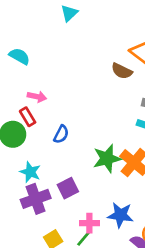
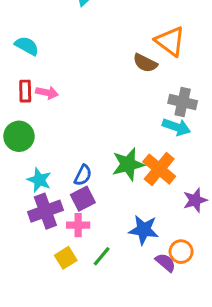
red rectangle: (28, 117) -> (25, 91), moved, turned 30
blue semicircle: (61, 134) -> (83, 175), moved
pink cross: (89, 223) -> (78, 225), moved

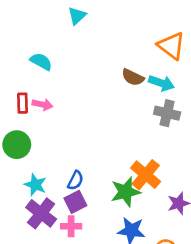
orange triangle: (170, 41) -> (171, 46), moved
cyan semicircle: (27, 46) -> (41, 62), moved
cyan arrow: (176, 127) -> (161, 83), moved
green star: (128, 164) -> (126, 192), moved
purple cross: (45, 211) -> (41, 213), turned -32

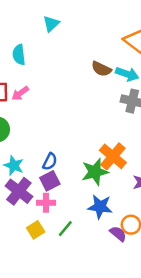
cyan triangle: (77, 16) -> (51, 24), moved
cyan semicircle: (41, 62) -> (19, 55), turned -126
pink arrow: (43, 105) -> (20, 93), turned 132

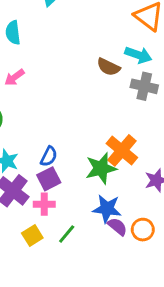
brown semicircle: (101, 69) -> (108, 67), moved
purple semicircle: (118, 234) -> (117, 227), moved

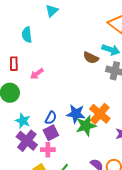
pink arrow: (14, 77) -> (37, 74), moved
blue star: (107, 209) -> (76, 114), moved

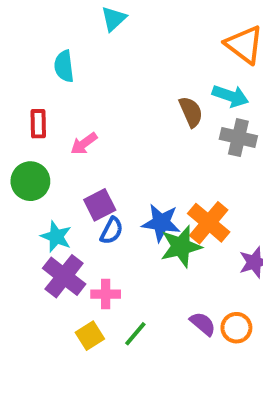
brown semicircle: (91, 58) -> (191, 112), turned -140
purple square: (51, 133) -> (100, 205), moved

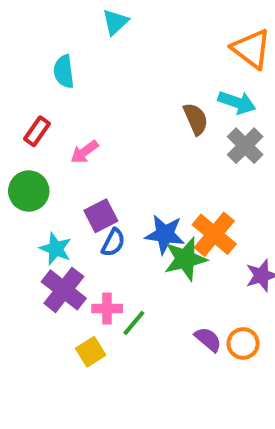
red rectangle: (38, 124) -> (37, 131), turned 36
gray cross: (238, 138) -> (245, 146), turned 32
green line: (135, 334) -> (134, 323), moved

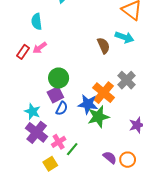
gray cross: (245, 146) -> (127, 80), moved
pink arrow: (84, 152) -> (40, 48), moved
green circle: (29, 191) -> (59, 78), moved
orange cross: (214, 234) -> (104, 93), moved
pink cross: (107, 308) -> (59, 142), turned -32

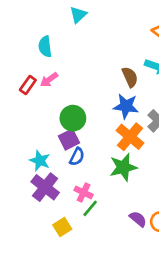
blue star: (88, 104) -> (126, 106), moved
pink cross: (59, 142) -> (84, 192), moved, turned -32

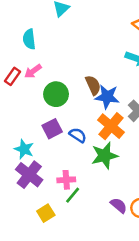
brown semicircle: (130, 77) -> (93, 85), moved
green circle: (73, 118) -> (56, 94), moved
blue semicircle: (77, 157) -> (78, 135), moved, turned -84
pink cross: (84, 192) -> (66, 180), turned -30

